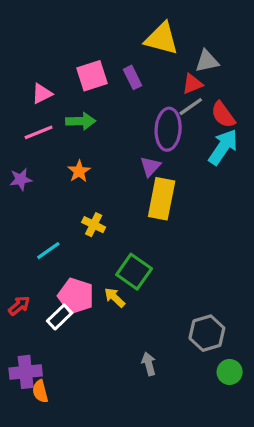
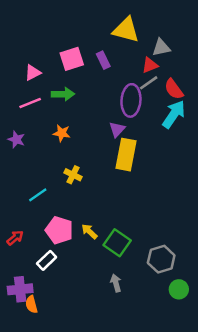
orange star: (79, 171) -> (62, 133), turned -30
purple star: (21, 179) -> (16, 139), turned 30
green square: (134, 272) -> (117, 243), moved
white rectangle: (60, 317) -> (47, 260), moved

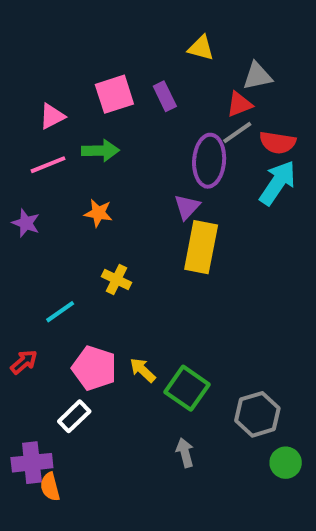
yellow triangle: (126, 30) -> (201, 48), size x0.6
red semicircle: (174, 89) -> (278, 143), turned -45
red arrow: (15, 238) -> (24, 362), moved

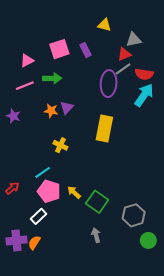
purple triangle: (187, 207) -> (67, 108), moved
cyan line: (60, 312) -> (43, 172), moved
orange semicircle: (50, 487) -> (34, 243), moved, turned 48

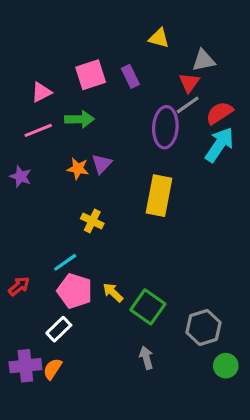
red triangle: (124, 54) -> (189, 83), turned -32
red semicircle: (144, 74) -> (219, 113), turned 138

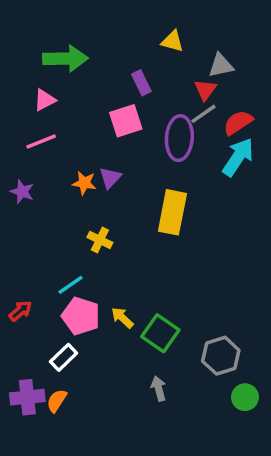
pink square: (91, 75) -> (126, 121), moved
green arrow: (79, 119) -> (65, 59), moved, size x1.4

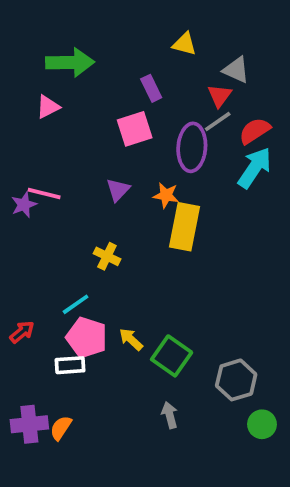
gray triangle: (221, 65) -> (236, 70), turned 36
pink line: (41, 141) -> (44, 194), moved, turned 36
orange star: (84, 183) -> (166, 195), moved
purple star: (22, 192) -> (24, 205), turned 30
white rectangle: (64, 357) -> (70, 365), moved, turned 40

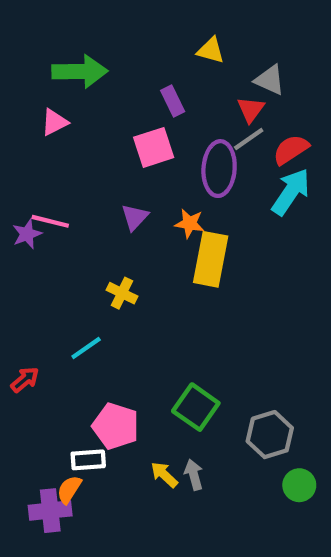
pink pentagon: (87, 337) -> (116, 426), moved
yellow arrow: (131, 339) -> (164, 475), moved
white rectangle: (70, 365) -> (88, 460), moved
purple cross: (29, 424) -> (50, 511), moved

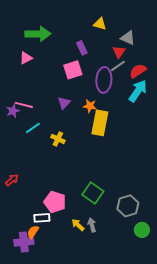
cyan line: (86, 348) -> (33, 128), moved

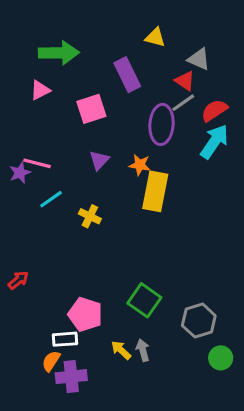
purple rectangle: (82, 48) -> (127, 75), size x1.5
red triangle: (119, 52) -> (185, 81), turned -32
pink square: (73, 70) -> (91, 109), moved
purple cross: (24, 242) -> (71, 377), moved

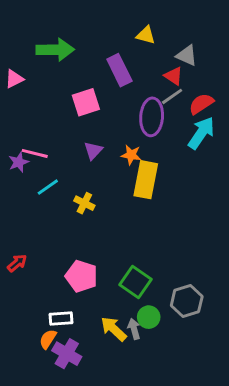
pink triangle: (40, 90) -> (14, 79), moved
pink pentagon: (85, 314) -> (81, 276), moved
yellow arrow: (121, 350) -> (114, 329), size x1.4
green circle: (221, 358) -> (149, 317), moved
purple cross: (71, 377) -> (67, 354), turned 36

